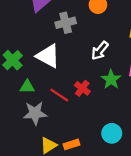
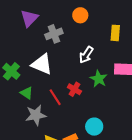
green triangle: (27, 87) -> (27, 93), turned 40
red line: (59, 95) -> (55, 97), turned 30
cyan circle: (112, 133) -> (94, 127), moved

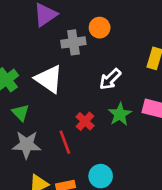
orange circle: (80, 15) -> (100, 28), moved
red line: (55, 97) -> (65, 142), moved

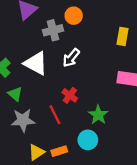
white arrow: (110, 79) -> (71, 58), moved
green star: (120, 114) -> (98, 115), moved

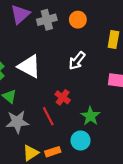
orange circle: (74, 16) -> (78, 20), moved
gray cross: (53, 30) -> (47, 20), moved
white arrow: (71, 58) -> (77, 61), moved

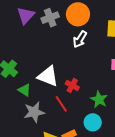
orange circle: (78, 20) -> (78, 14), size x1.5
white arrow: (77, 61) -> (80, 39), moved
white triangle: (29, 66) -> (48, 76), moved

